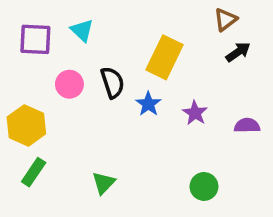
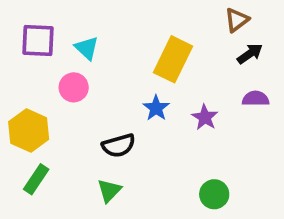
cyan triangle: (82, 30) -> (87, 48), moved
black semicircle: (112, 82) -> (119, 146), moved, turned 92
purple semicircle: (247, 125) -> (255, 99), moved

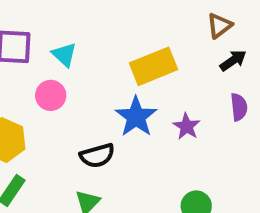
yellow rectangle: (173, 59) -> (154, 66), turned 42
purple semicircle: (255, 99) -> (239, 107), turned 85
blue star: (156, 108) -> (136, 117), size x1.5

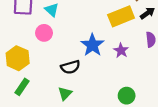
yellow rectangle: (154, 66) -> (121, 16), moved

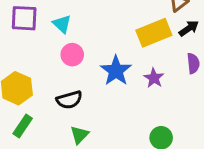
pink circle: (44, 33) -> (72, 55), moved
black semicircle: (70, 67) -> (69, 100), moved

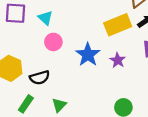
black semicircle: (69, 100) -> (40, 78), moved
green rectangle: (23, 126) -> (26, 104), moved

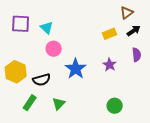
yellow rectangle: (118, 25) -> (110, 34), size x0.6
blue star: (88, 55) -> (76, 69), moved

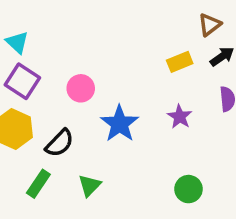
purple square: (21, 24) -> (22, 81), moved, turned 30
cyan triangle: (47, 28) -> (17, 42), moved
black semicircle: (42, 80) -> (60, 143), turned -30

